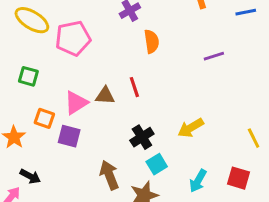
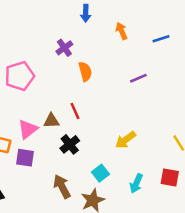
black cross: (142, 137) -> (70, 144), moved

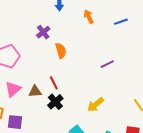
purple line: (138, 78) -> (107, 64), moved
pink triangle: (28, 129) -> (13, 89), moved
black cross: (70, 144) -> (55, 102), moved

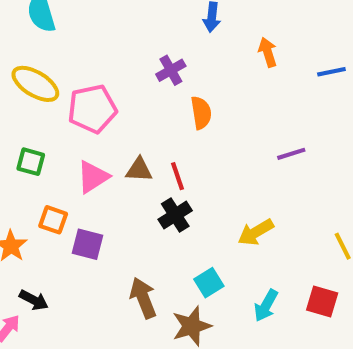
brown triangle: (35, 91) -> (139, 170), moved

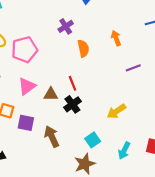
orange arrow: (268, 52) -> (116, 38), moved
brown triangle: (139, 170) -> (51, 94), moved
brown arrow: (143, 298) -> (52, 137), moved

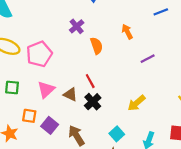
brown triangle: (51, 94) -> (70, 94), turned 32
purple square: (26, 123) -> (50, 125), turned 35

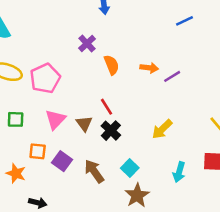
orange arrow: (127, 32) -> (149, 68), moved, turned 128
brown triangle: (70, 94) -> (84, 124), turned 32
cyan square: (117, 134) -> (130, 168), moved

